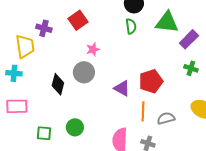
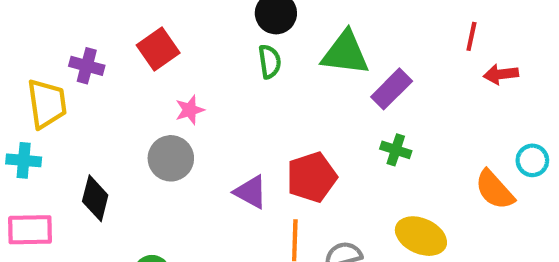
black diamond: (58, 84) -> (95, 198), moved

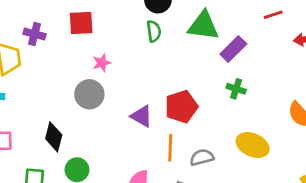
red line: (471, 36) -> (273, 15), moved, turned 60
red square: (158, 49) -> (81, 23), turned 32
black diamond: (95, 198) -> (54, 137), moved

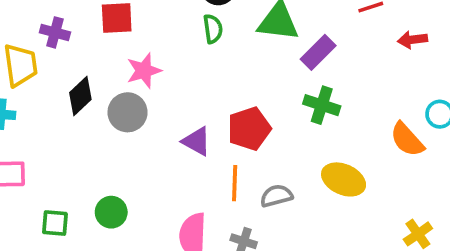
pink star: (102, 63) -> (144, 71), size x1.4
green cross: (236, 89) -> (322, 105), size x1.4
black diamond: (54, 137) -> (80, 96), moved, turned 32

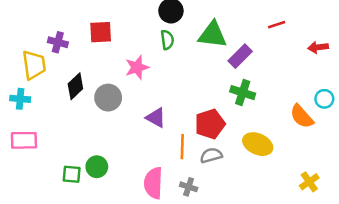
red arrow: (412, 40) -> (318, 47), moved
pink star: (144, 71) -> (137, 67), moved
red pentagon: (249, 129) -> (210, 124), moved
green square: (55, 223) -> (72, 174), moved

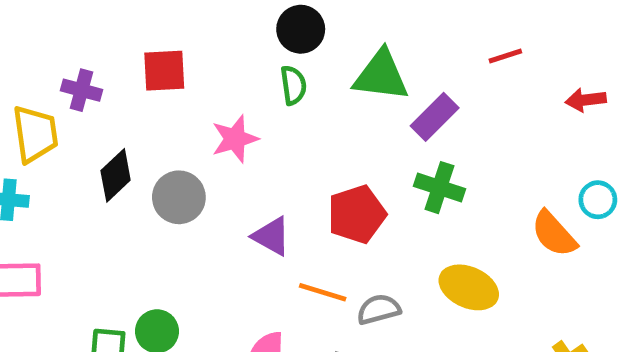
red pentagon: (210, 124) -> (357, 214), moved
orange line: (182, 147) -> (323, 292), turned -75

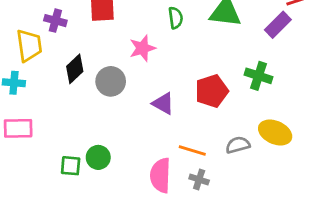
purple rectangle: (435, 117) -> (278, 25), moved
orange line: (323, 292) -> (192, 150), moved
gray semicircle: (379, 309) -> (238, 145), moved

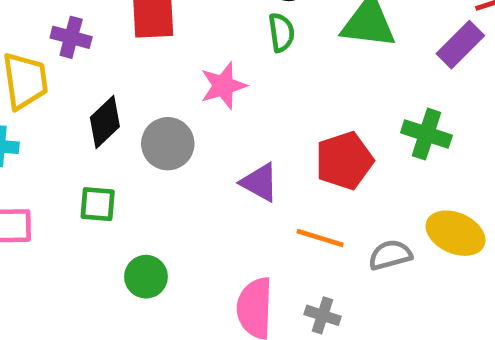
orange line: (192, 150) -> (320, 238), moved
green square: (71, 166) -> (98, 204), moved

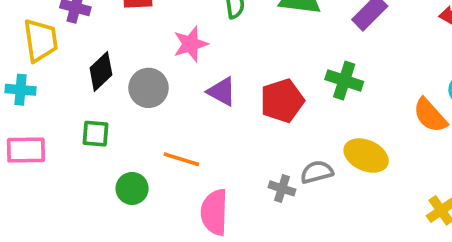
purple triangle: (260, 182) -> (222, 92), moved
orange line: (320, 238) -> (181, 159), moved
gray cross: (323, 315) -> (282, 188), moved

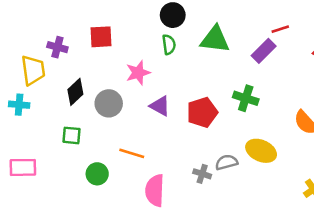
pink rectangle: (26, 150) -> (23, 167), moved

